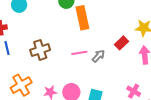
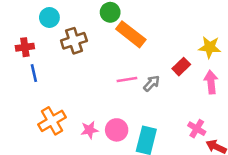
orange rectangle: (82, 18) -> (131, 34), turned -40
brown cross: (40, 50) -> (74, 41), moved

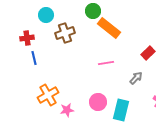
gray arrow: (152, 83) -> (136, 78), moved
pink star: (89, 130) -> (67, 110), moved

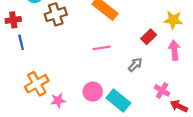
cyan rectangle: (121, 110) -> (118, 101), turned -65

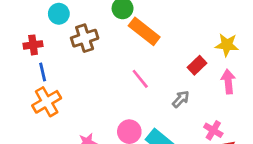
pink line: (102, 48) -> (140, 79), turned 60
orange cross: (37, 84) -> (47, 102), moved

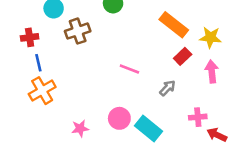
orange rectangle: (144, 31) -> (174, 25), moved
pink line: (140, 79) -> (129, 69), turned -30
pink cross: (213, 130) -> (198, 117), turned -36

